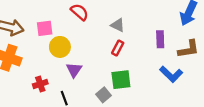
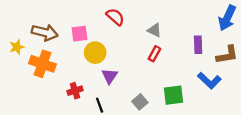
green square: (121, 80) -> (173, 95), moved

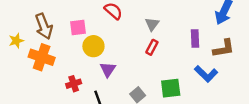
gray triangle: (154, 30) -> (152, 24), turned 40
brown arrow: (45, 32) -> (44, 26), turned 55

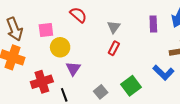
purple rectangle: (195, 38) -> (153, 24), moved
red cross: (74, 84) -> (42, 82), size x1.5
green square: (171, 88) -> (131, 86), turned -30

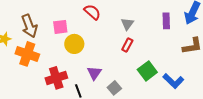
purple triangle: (73, 69) -> (94, 73), moved
blue L-shape: (163, 73) -> (173, 81), moved
green square: (131, 86) -> (147, 71), moved

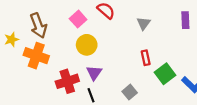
pink square: (60, 27) -> (78, 19), moved, turned -35
red rectangle: (127, 45) -> (146, 58), moved, turned -40
purple triangle: (94, 73) -> (94, 73), moved

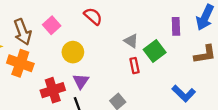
pink square: (78, 19) -> (52, 25), moved
gray triangle: (144, 23) -> (131, 41), moved, turned -32
green square: (165, 74) -> (155, 51), moved

